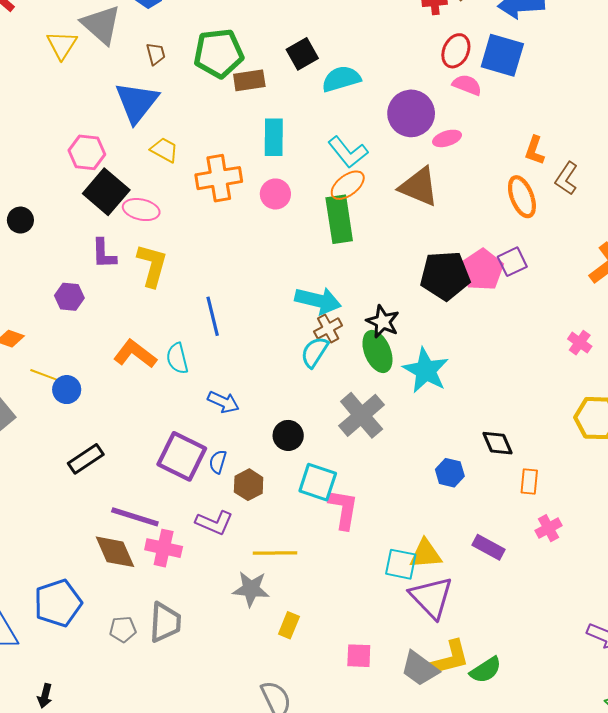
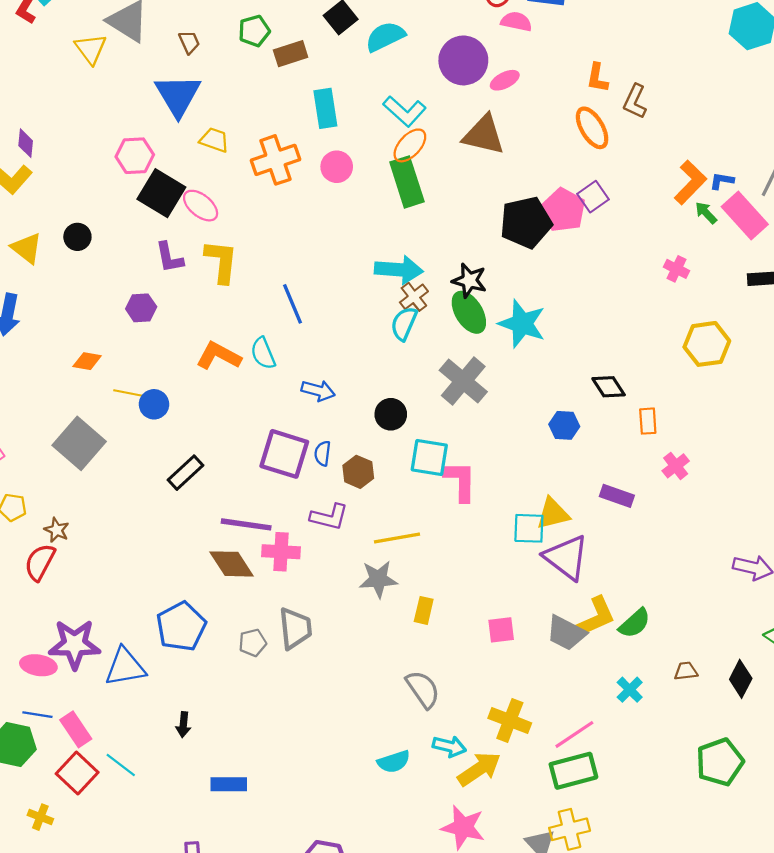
green pentagon: (219, 53) -> (254, 31), size x0.6
pink ellipse: (141, 210) -> (201, 206), turned 36

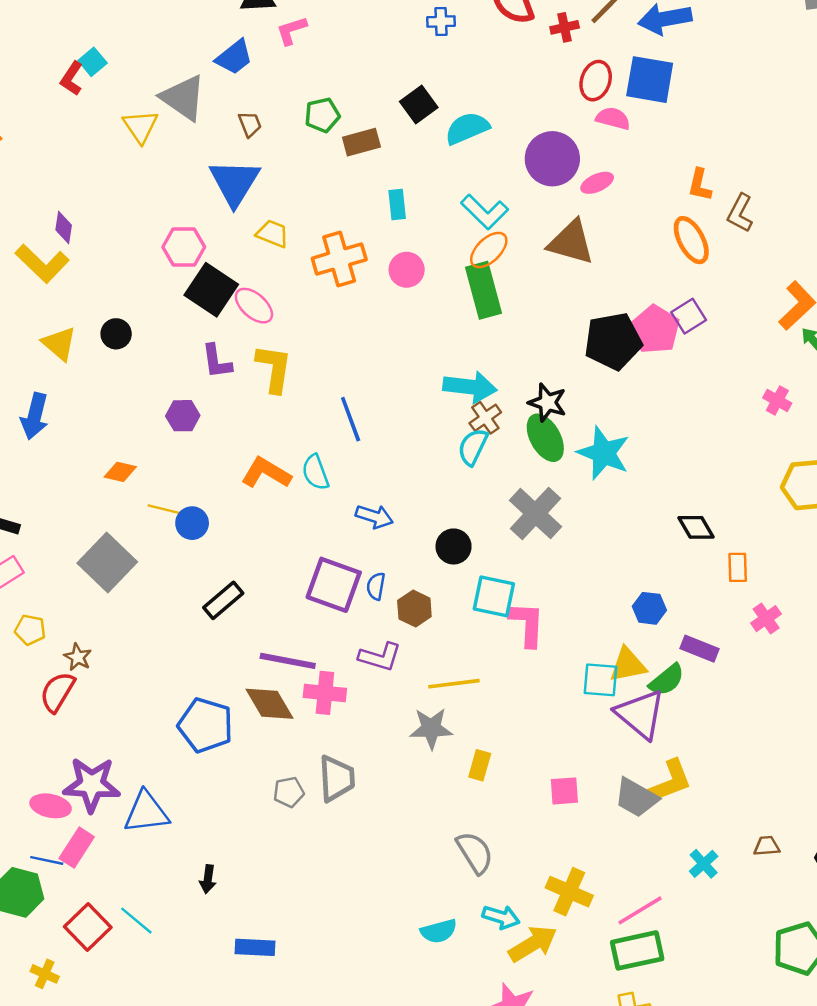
cyan rectangle: (325, 108) -> (397, 205), size x0.7
blue hexagon: (564, 425) -> (649, 608), moved
green semicircle: (635, 623) -> (667, 680), moved
blue pentagon: (181, 626) -> (206, 725), moved, turned -30
pink rectangle: (76, 729) -> (77, 848), moved, turned 64

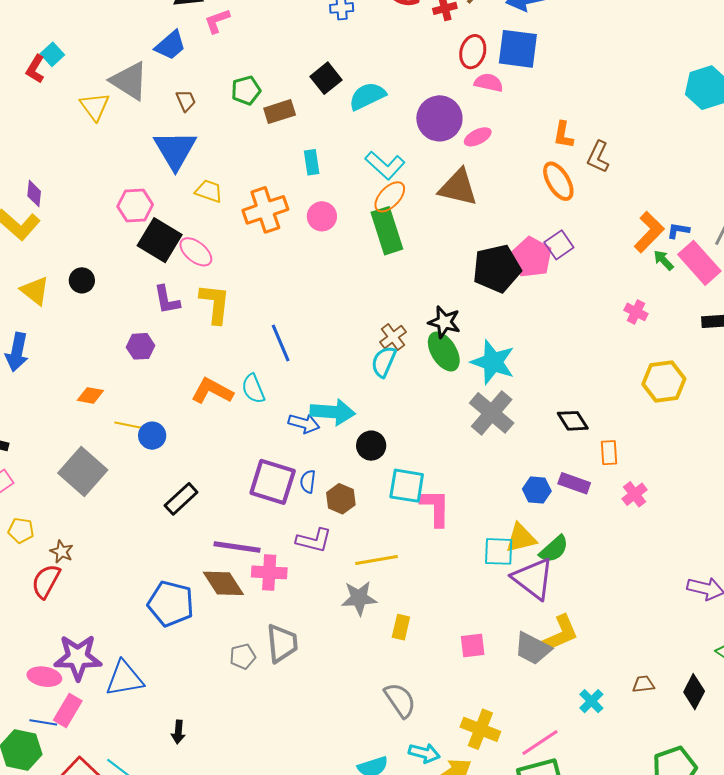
cyan arrow: (470, 387) -> (333, 412), moved
gray cross: (535, 513) -> (492, 413), moved
purple rectangle: (699, 649) -> (574, 483), moved

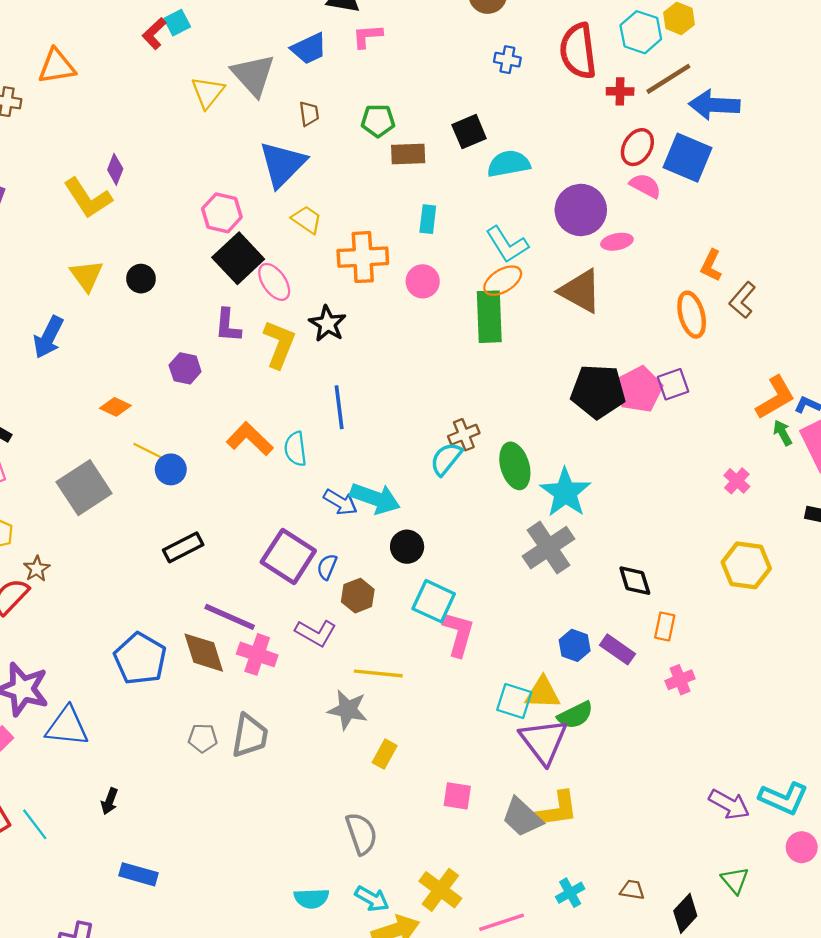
black star: (444, 322) -> (327, 324), moved

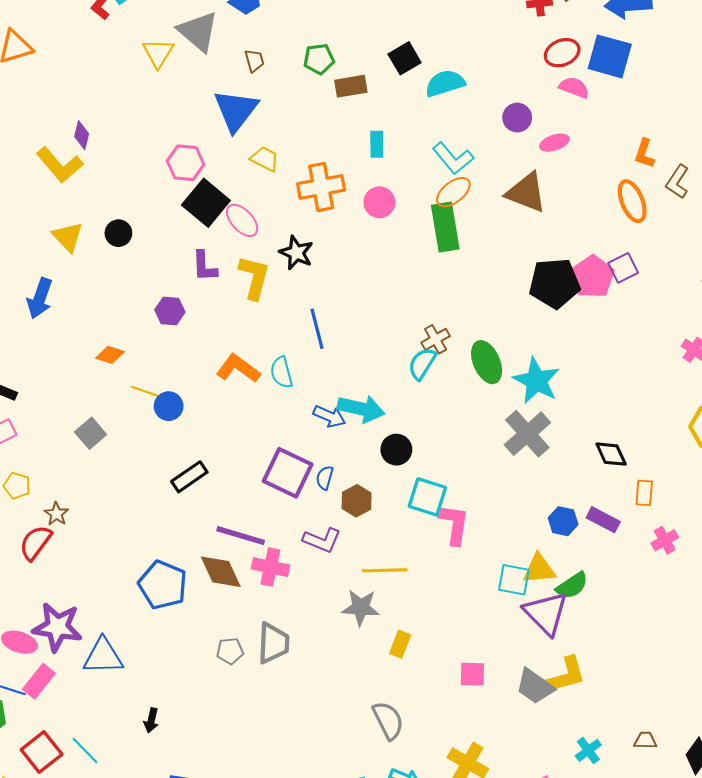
red ellipse: (637, 147) -> (562, 53), turned 44
purple circle: (581, 210) -> (517, 118), size x0.6
gray square: (84, 488) -> (91, 433), size x0.6

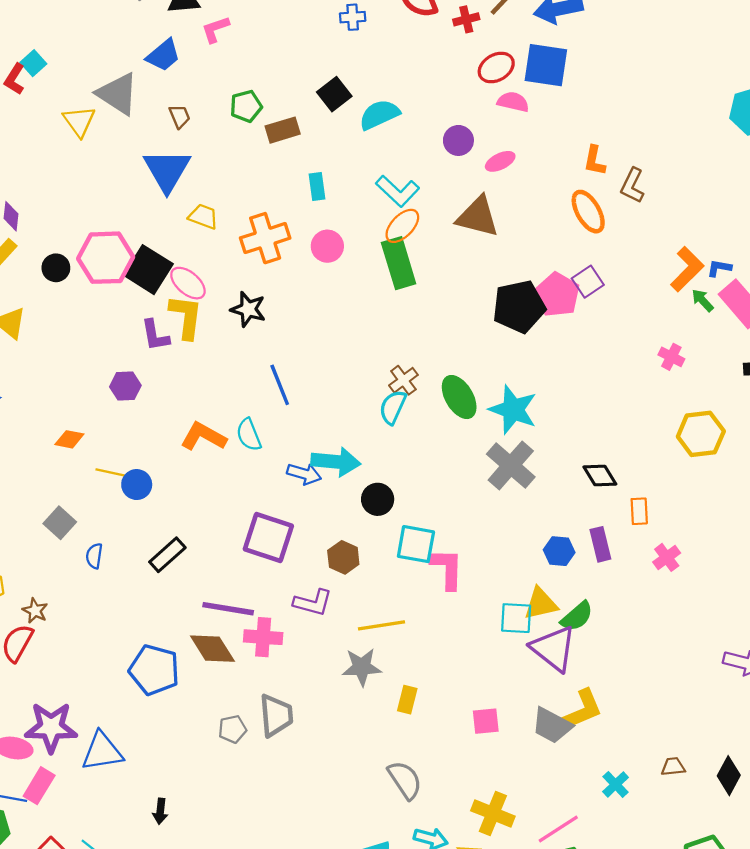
pink hexagon: (186, 163) -> (106, 258), moved, size x1.4
black circle: (118, 233) -> (56, 268), moved
yellow L-shape: (254, 277) -> (186, 317), moved
blue semicircle: (325, 478) -> (94, 556), moved
purple rectangle: (603, 520) -> (600, 544), turned 56

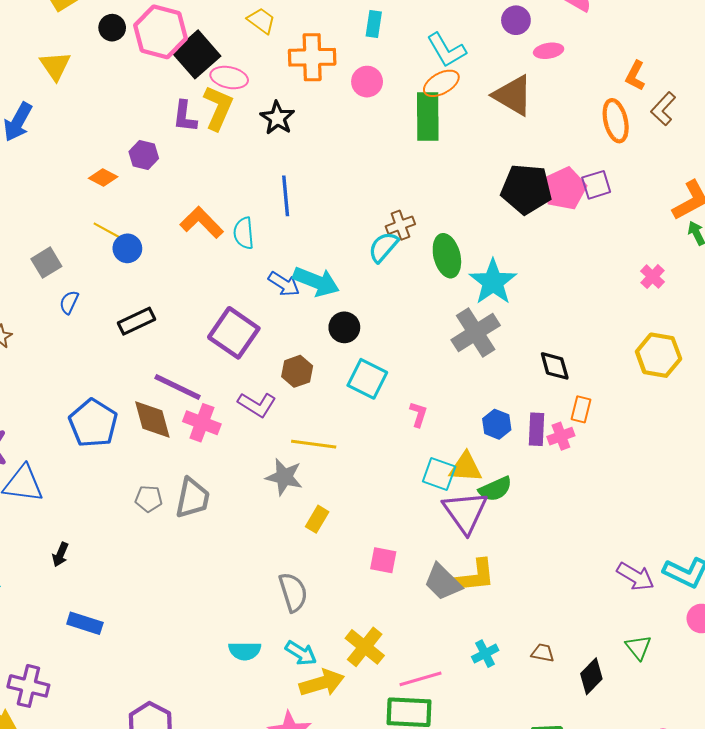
pink ellipse: (188, 283) -> (229, 78), turned -45
orange diamond: (69, 439) -> (103, 178), moved
pink cross: (667, 557) -> (561, 436), moved
pink L-shape: (447, 569) -> (418, 414), moved, size x0.6

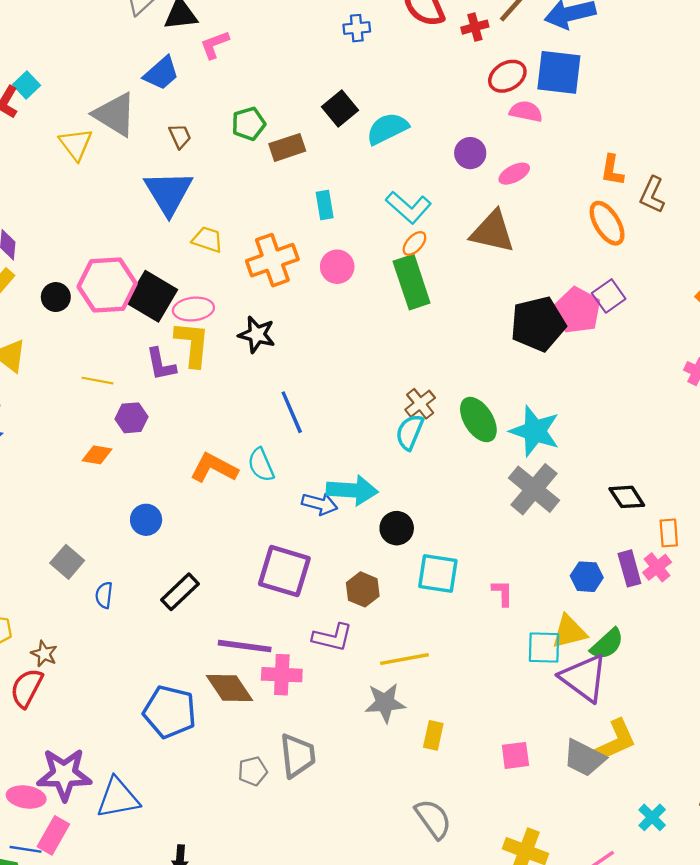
orange ellipse: (441, 83) -> (414, 243), size x0.7
yellow line: (107, 230) -> (97, 381), moved

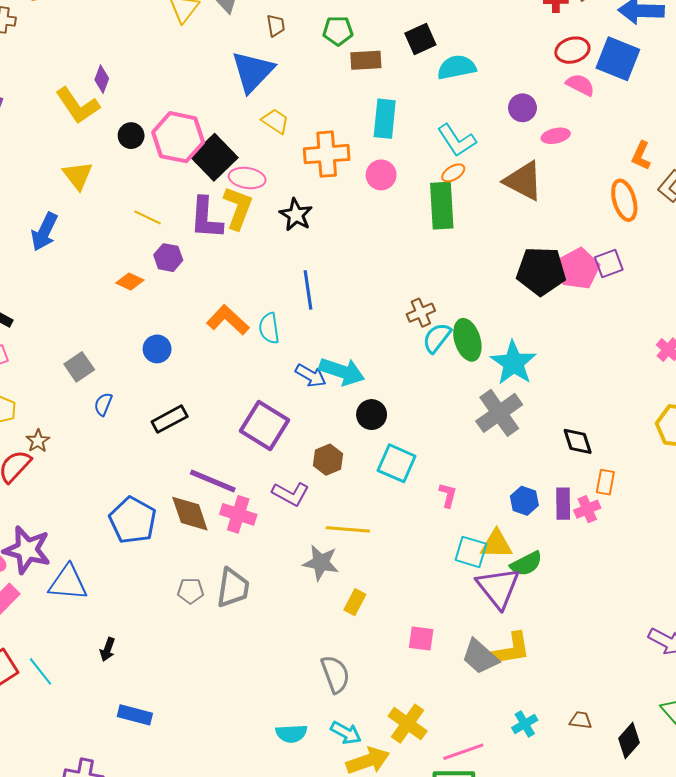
cyan rectangle: (325, 205) -> (385, 119), size x1.5
purple L-shape: (161, 364) -> (206, 218), size x1.4
cyan semicircle: (410, 432) -> (437, 338), moved

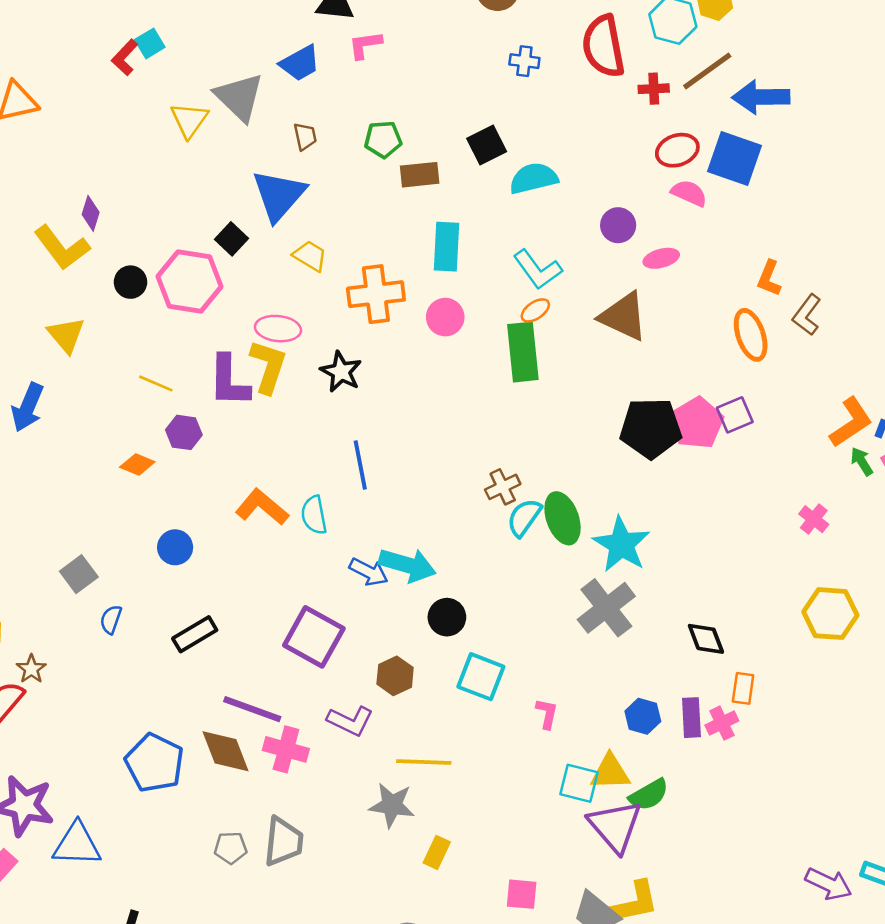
black square: (214, 157) -> (232, 239), moved, size x0.6

